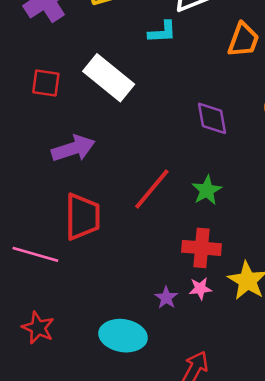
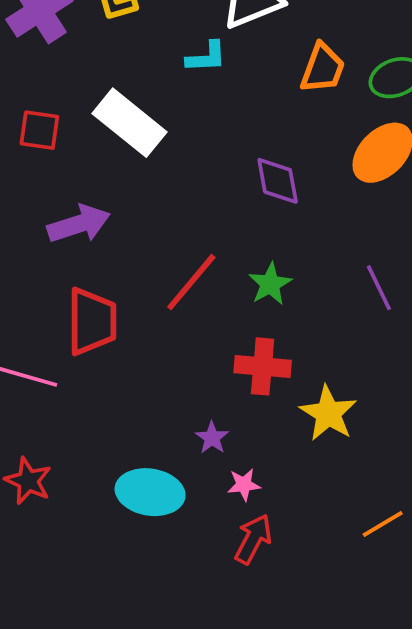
pink star: (200, 289) -> (244, 485), moved

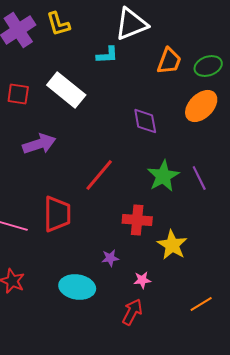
green star: (270, 284) -> (163, 176), moved, size x1.4
red trapezoid: (92, 321) -> (57, 214), moved
purple star: (212, 438) -> (110, 258), turned 30
pink star: (244, 485) -> (142, 280), moved

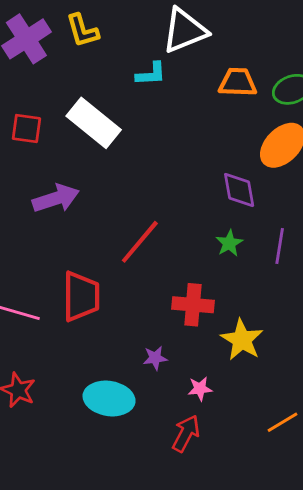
orange trapezoid: (169, 61) -> (238, 82), turned -108
purple diamond: (145, 121) -> (239, 190), moved
green star: (163, 176) -> (229, 243), size x0.6
purple line: (199, 178) -> (280, 246), turned 35

